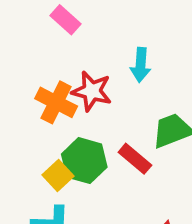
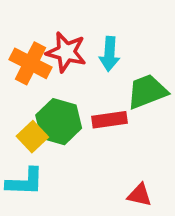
cyan arrow: (141, 65) -> (109, 54), moved
red rectangle: (135, 159) -> (109, 120), turned -48

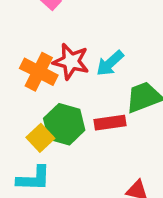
cyan arrow: (109, 54) -> (110, 63), turned 44

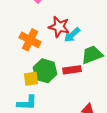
red star: (71, 62) -> (59, 27), moved
yellow square: (40, 138) -> (31, 79), turned 35

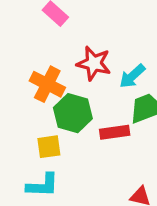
cyan arrow: (72, 35) -> (132, 76), moved
green hexagon: (45, 71) -> (73, 113), moved

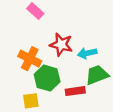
cyan arrow: (132, 76) -> (87, 53), turned 30

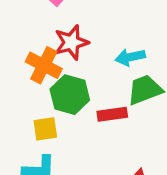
red star: (61, 45) -> (71, 42), moved, turned -30

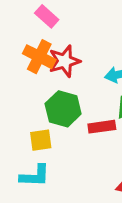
orange cross: (44, 65) -> (39, 57), moved

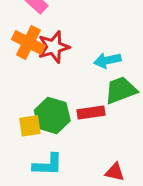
green hexagon: (63, 109) -> (52, 115), moved
cyan L-shape: (35, 176) -> (48, 165), moved

